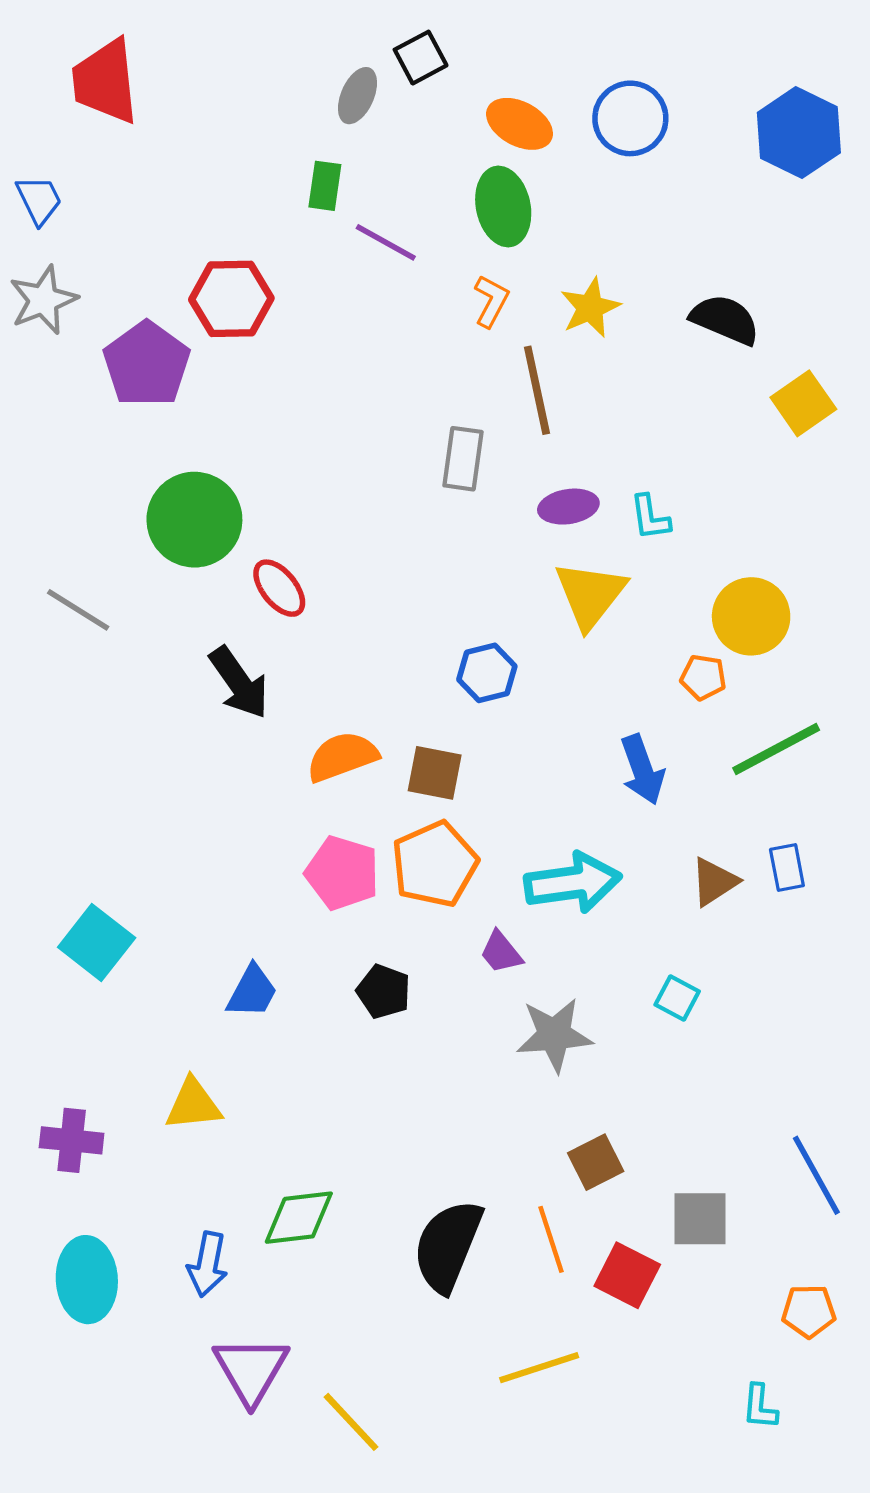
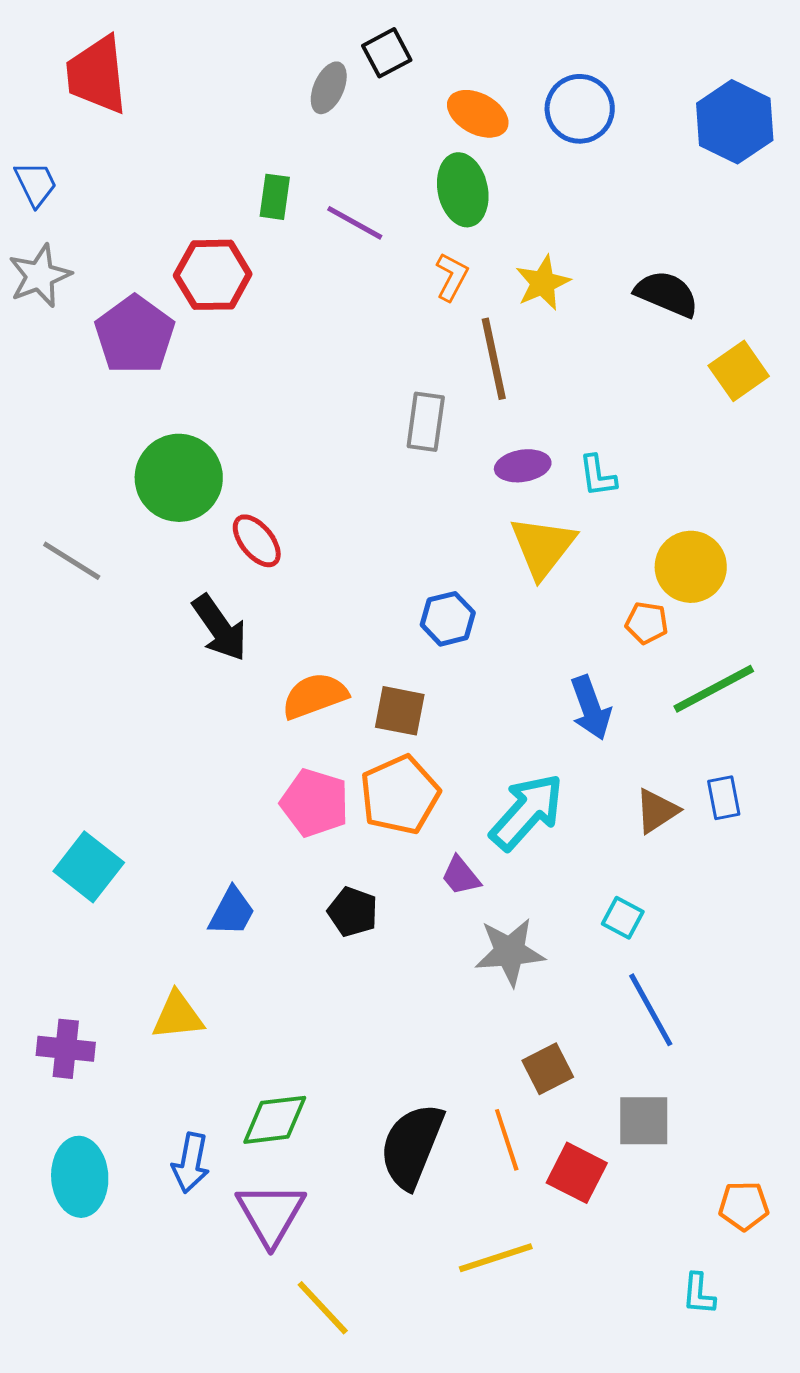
green rectangle: (325, 186) -> (275, 197), moved
cyan arrow: (573, 883) -> (527, 812), turned -40
blue line: (816, 1175) -> (651, 1010), moved
purple triangle: (251, 1370) -> (271, 1214), moved

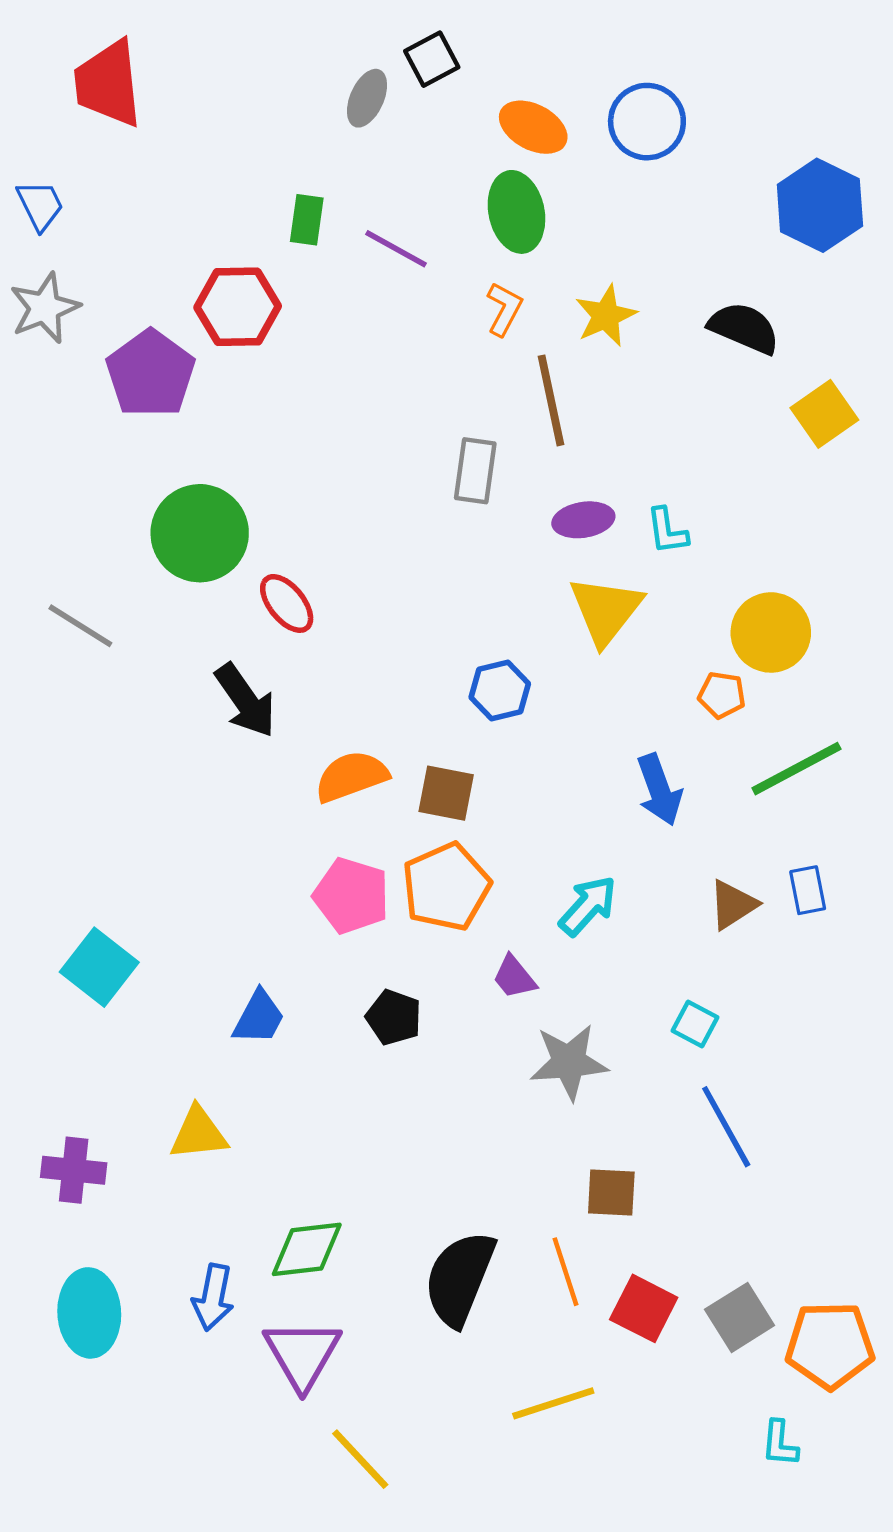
blue hexagon: (735, 122) -> (820, 205), moved
cyan arrow: (527, 812) -> (588, 906), size x0.7
brown square: (548, 1069) -> (611, 1192), turned 30
gray square: (644, 1121) -> (740, 1317), moved, turned -32
orange pentagon: (744, 1206) -> (830, 1345), size x1.6

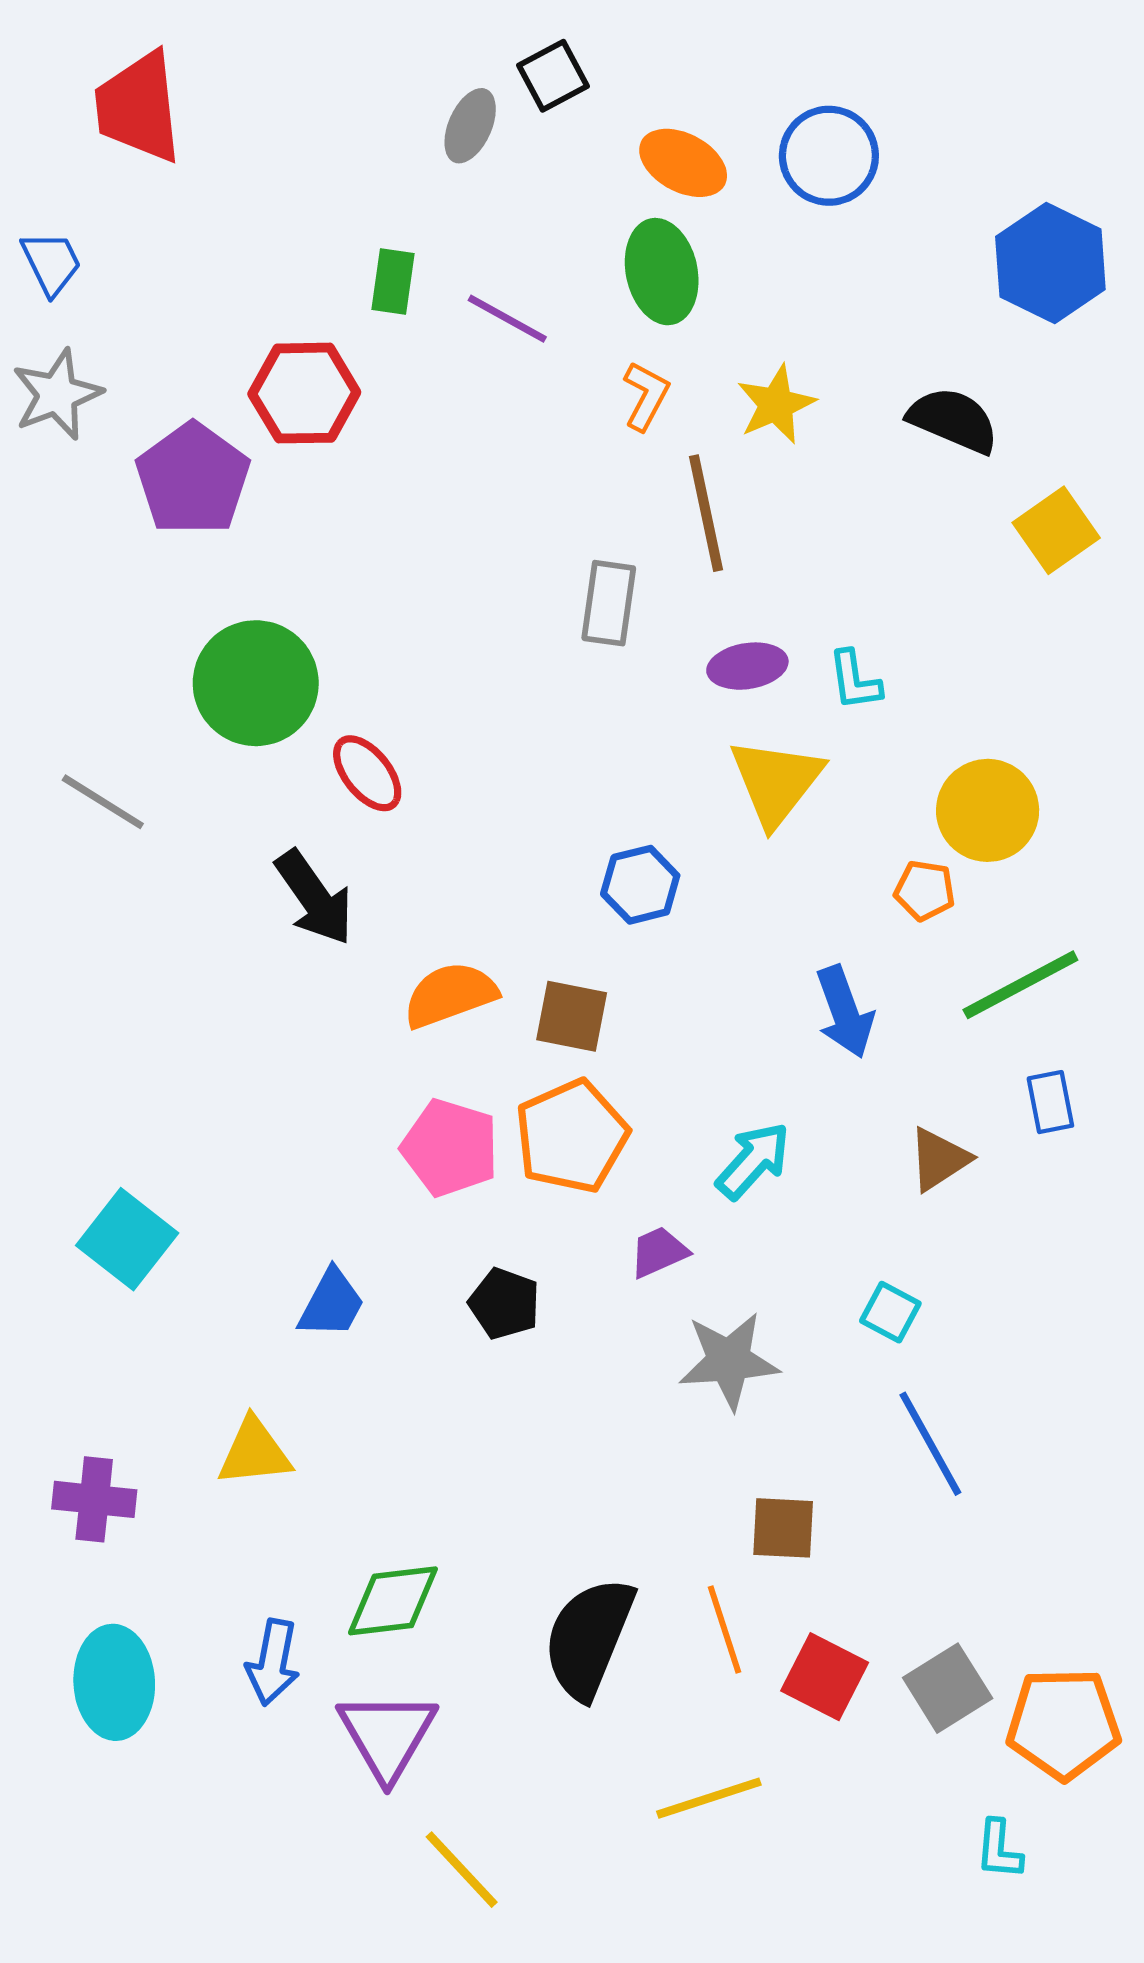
blue rectangle: (808, 890) -> (1050, 1102), moved
purple trapezoid: (514, 977) -> (659, 1252), turned 105

